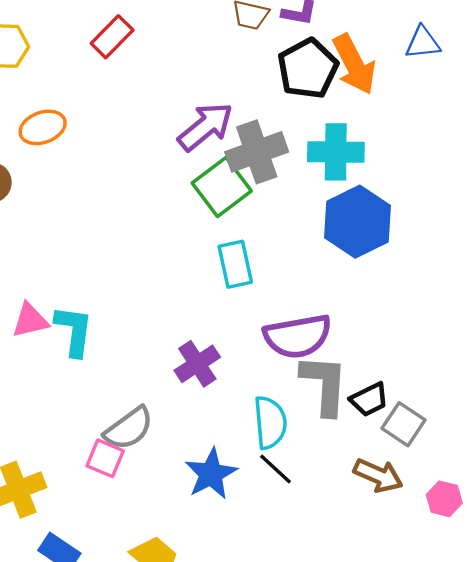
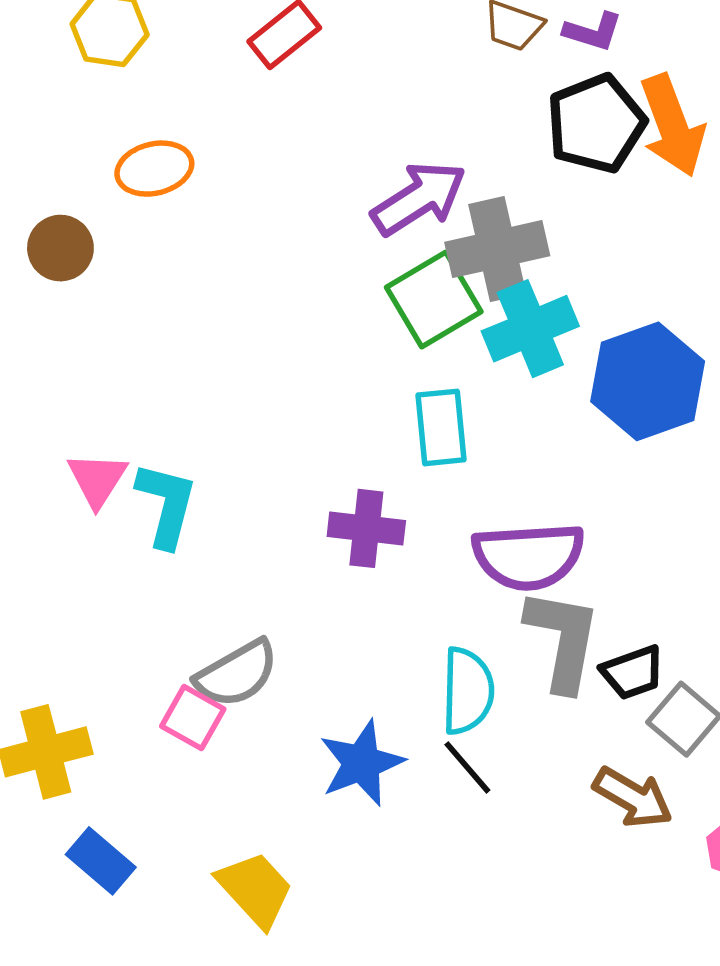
cyan cross: (336, 152) -> (530, 329), moved, turned -30
pink triangle: (30, 320) -> (97, 479), turned -51
purple cross: (197, 364) -> (366, 528), moved, turned 33

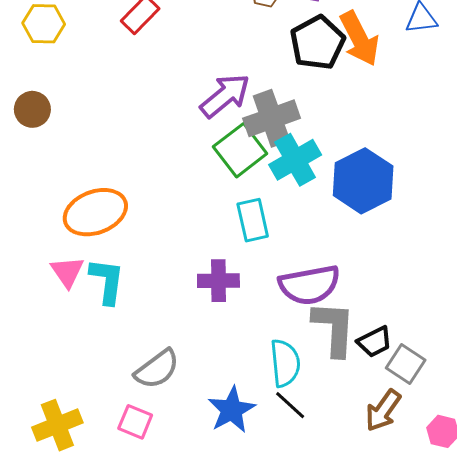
orange ellipse: (154, 169) -> (95, 212), moved, size x1.5
brown circle: (60, 248) -> (32, 109), moved
pink square: (193, 718) -> (135, 422), moved
brown arrow: (633, 798) -> (383, 410), turned 102

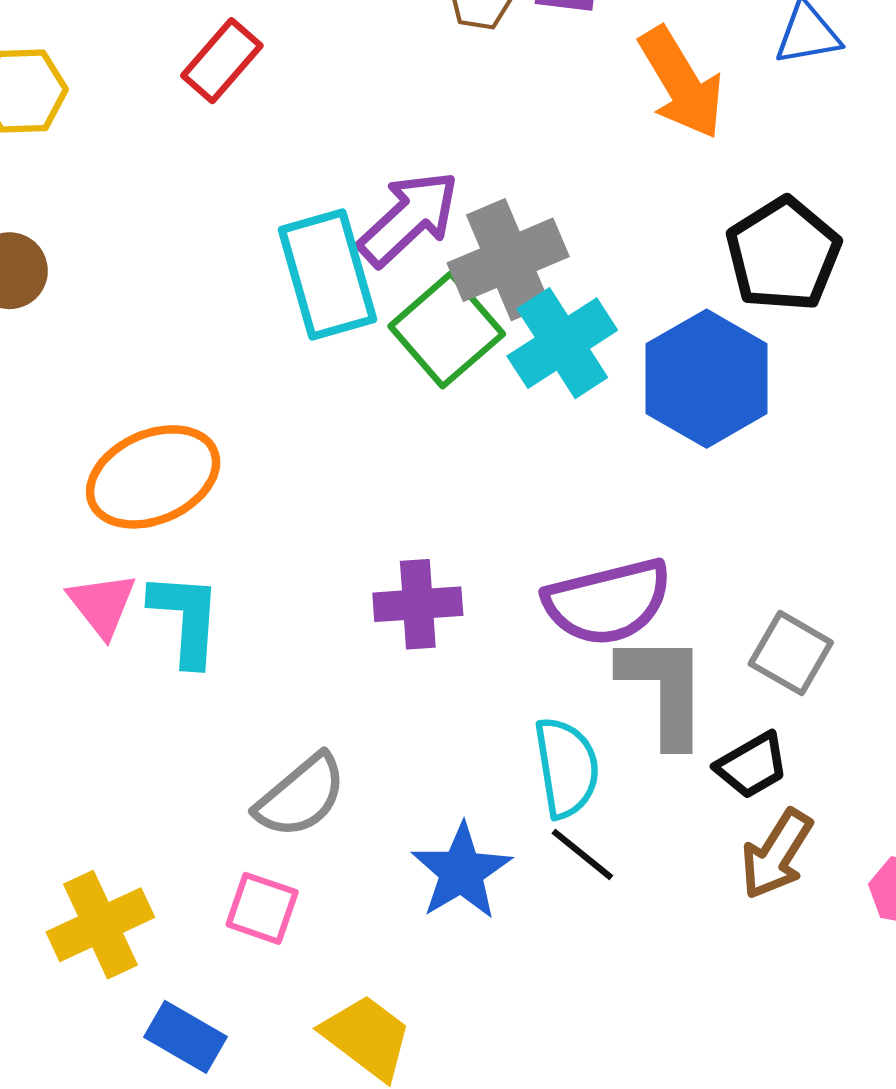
black pentagon: (317, 43) -> (783, 254), moved
cyan rectangle: (253, 220) -> (327, 275), moved, size x1.4
black trapezoid: (375, 342) -> (752, 765), moved
gray square: (406, 364) -> (791, 653), moved

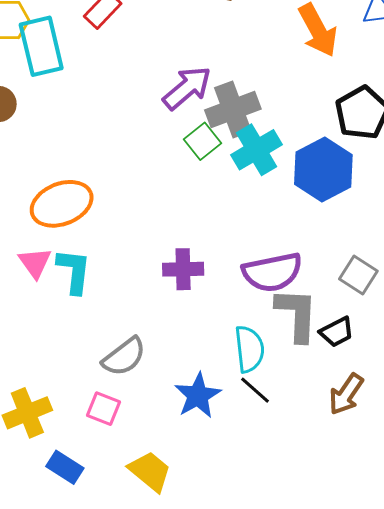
cyan rectangle: (327, 275) -> (41, 46), moved
green square: (447, 330) -> (202, 141), size x0.7
gray square: (791, 653) -> (358, 275), moved
black trapezoid: (752, 765) -> (337, 332), moved

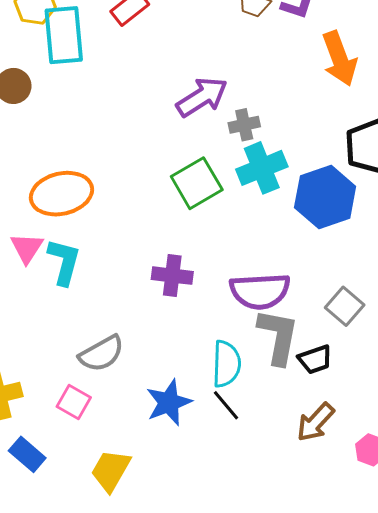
gray cross: (233, 109) -> (244, 125), size x0.6
green square: (202, 141) -> (197, 183), moved, size x1.4
yellow trapezoid: (150, 471) -> (111, 470), turned -108

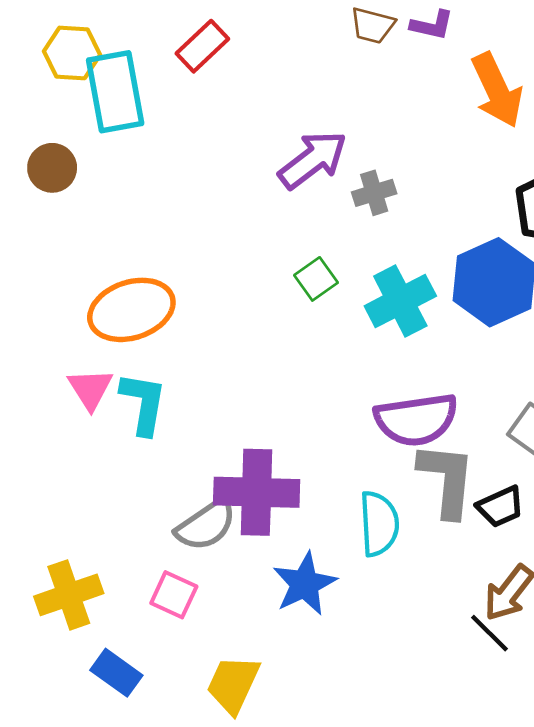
cyan cross: (262, 168) -> (400, 301), moved
green square: (197, 183) -> (316, 279), size x0.6
purple cross: (172, 276) -> (257, 492), moved, size x1.5
black line: (226, 405) -> (489, 633), moved

